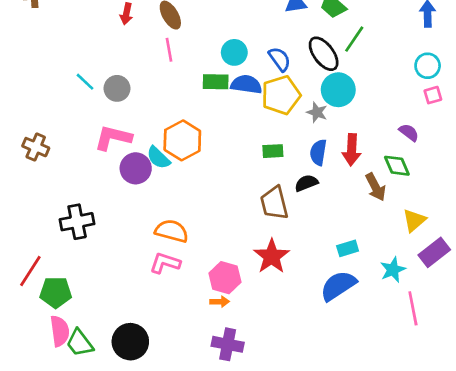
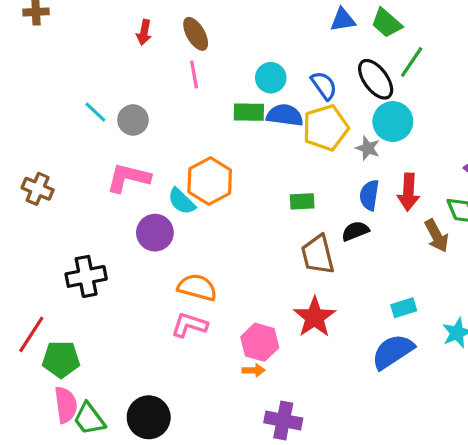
green rectangle: (273, 151) -> (302, 201), moved
purple circle: (136, 168) -> (155, 233), moved
purple cross: (228, 344) -> (283, 420), moved

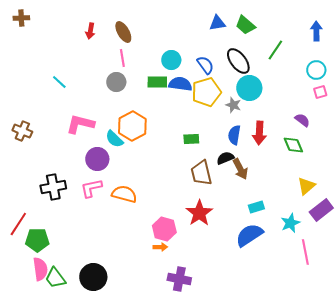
green line: (412, 62) -> (275, 50), moved
gray circle: (133, 120) -> (116, 82), moved
brown arrow: (437, 236) -> (240, 169), moved
pink L-shape: (189, 325) -> (91, 188), moved, turned -30

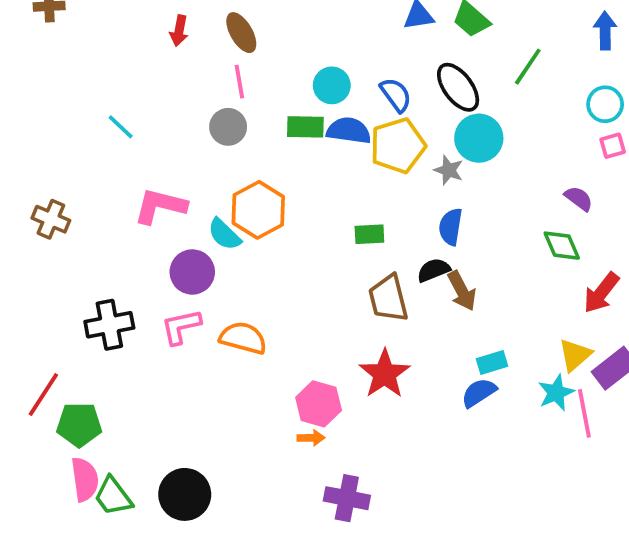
red arrow: (259, 133) -> (601, 293), moved, turned 35
yellow triangle: (306, 186) -> (575, 355), moved
blue semicircle: (249, 235) -> (479, 393), moved, size x0.7
pink line: (305, 252) -> (584, 413), moved

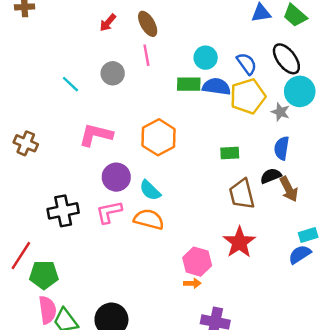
red arrow: (179, 31) -> (108, 23), turned 30
gray circle: (228, 127) -> (113, 73), moved
cyan semicircle: (224, 234) -> (150, 190), moved

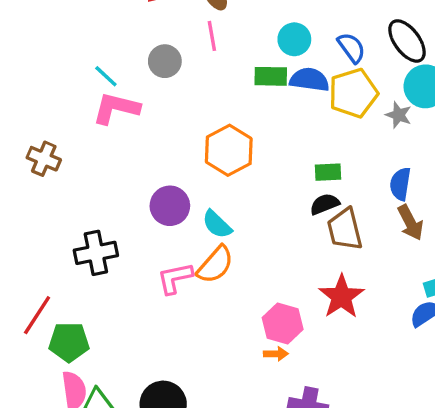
pink L-shape: (96, 135) -> (116, 108), moved
blue semicircle: (282, 148) -> (400, 184), moved
black semicircle: (271, 176) -> (325, 204), moved
pink L-shape: (109, 212) -> (175, 278), moved
orange semicircle: (149, 219) -> (215, 265), turned 116

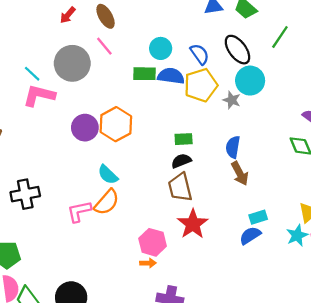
pink line: (212, 36) -> (104, 46), turned -30
gray circle: (165, 61) -> (72, 63), size x1.6
purple circle: (170, 206) -> (85, 128), moved
brown trapezoid: (345, 229) -> (180, 187), moved

